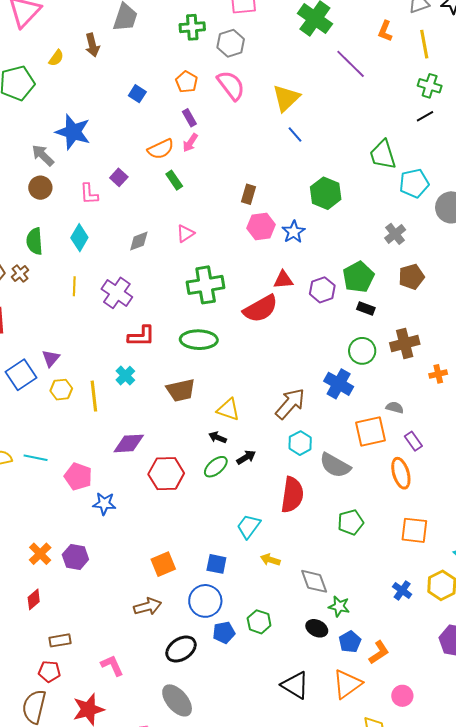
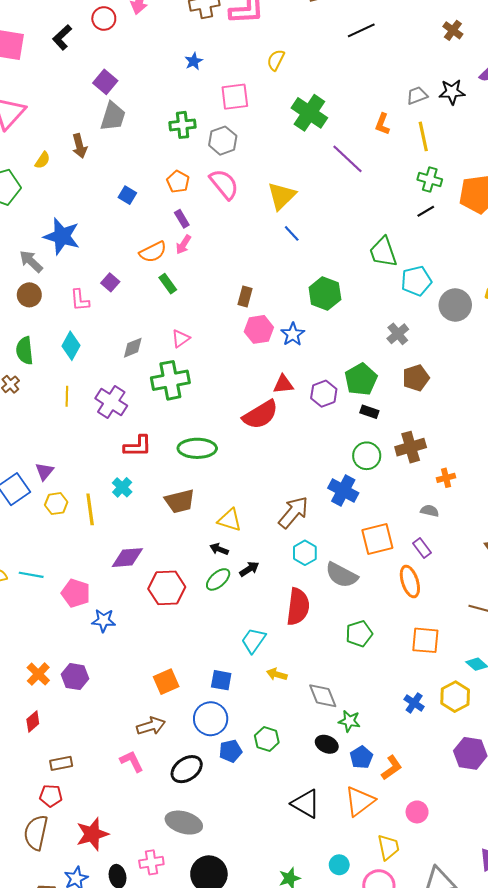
green cross: (206, 285) -> (170, 380), moved
gray semicircle: (395, 407) -> (430, 511), moved
pink L-shape: (112, 665) -> (132, 761), moved
gray ellipse: (177, 700) -> (184, 823), turned -32

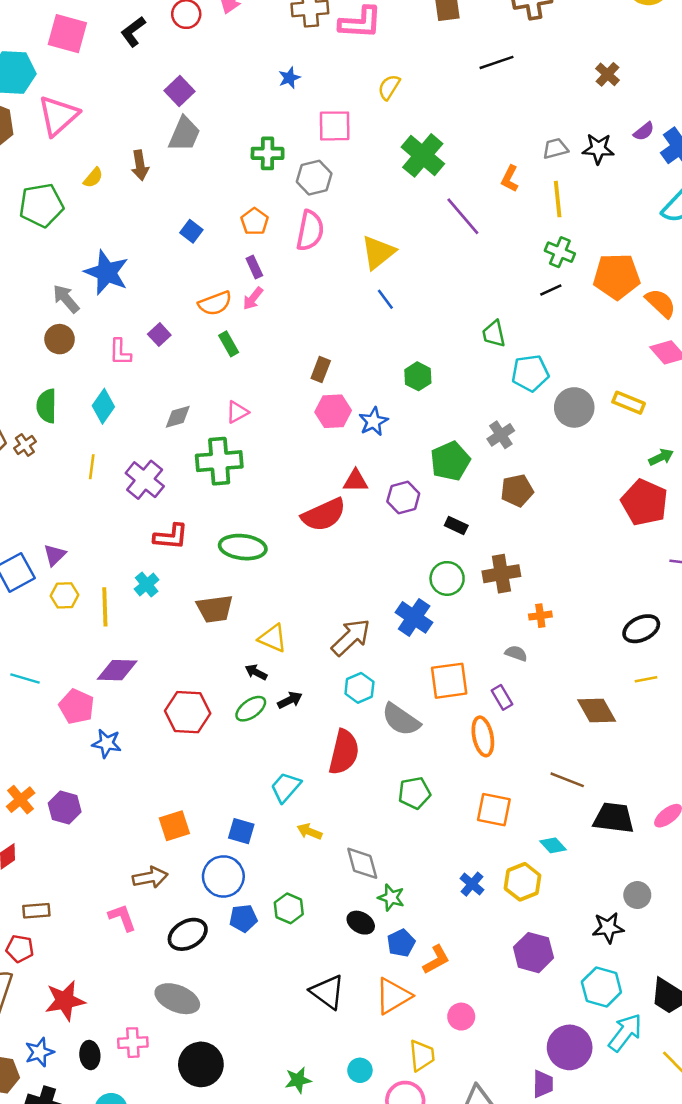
pink semicircle: (224, 184) -> (310, 231), turned 44
green trapezoid: (383, 252) -> (494, 334), size x0.7
green hexagon: (325, 293) -> (418, 376), size x0.7
green pentagon: (361, 379) -> (450, 461), moved
purple diamond: (127, 558) -> (117, 670), moved

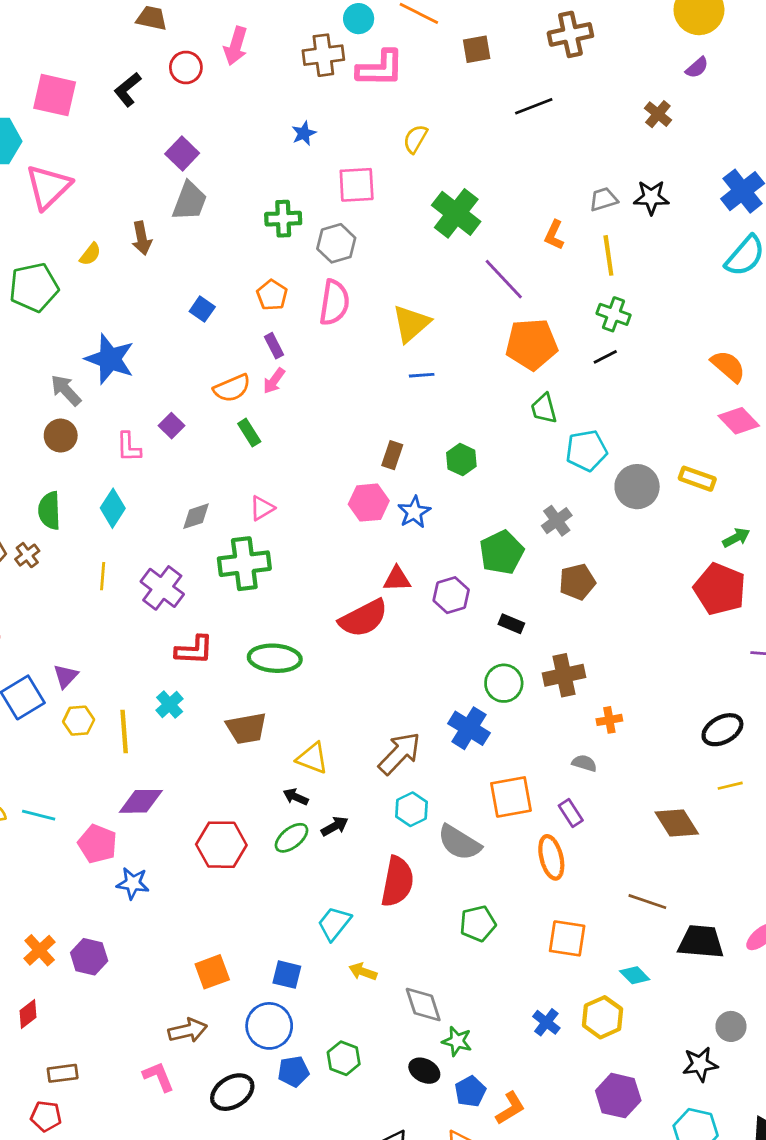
purple semicircle: (644, 131) -> (697, 68), moved
orange pentagon: (617, 276) -> (532, 344), moved
blue line: (385, 299) -> (422, 375), turned -55
brown rectangle: (321, 370) -> (392, 455), moved

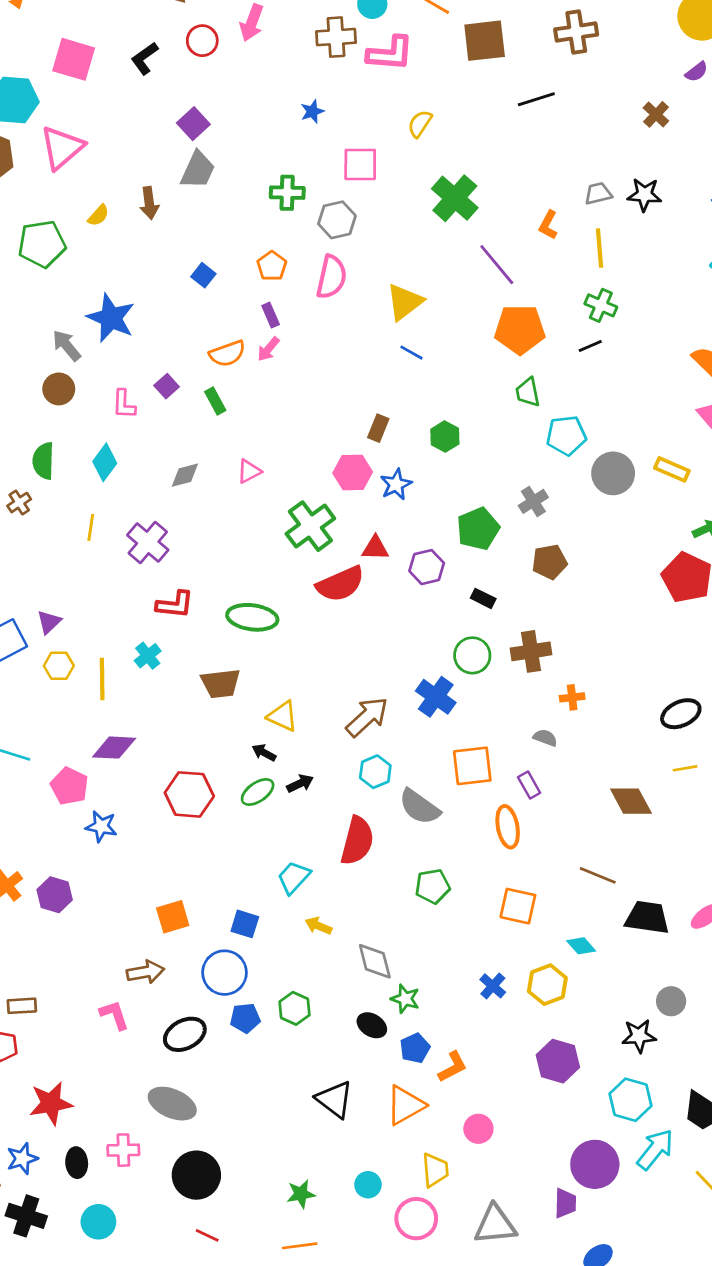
brown square: (477, 49) -> (485, 41), size x1.6
blue line: (422, 375) -> (411, 353), turned 30
green rectangle: (249, 433) -> (215, 401), moved
green cross: (244, 564) -> (310, 526), moved, turned -33

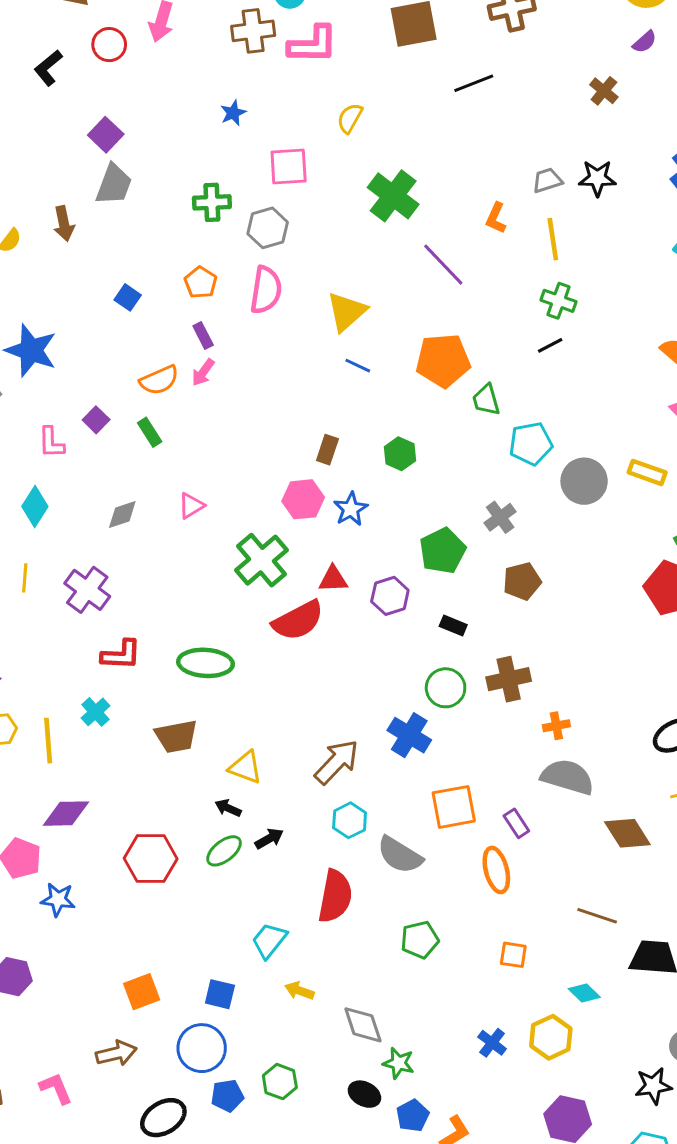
orange pentagon: (520, 329) -> (443, 360), moved
gray semicircle: (545, 738) -> (567, 777), moved, size x2.0
orange square: (518, 906) -> (513, 955), size x0.7
pink L-shape: (114, 1015) -> (56, 1088), moved

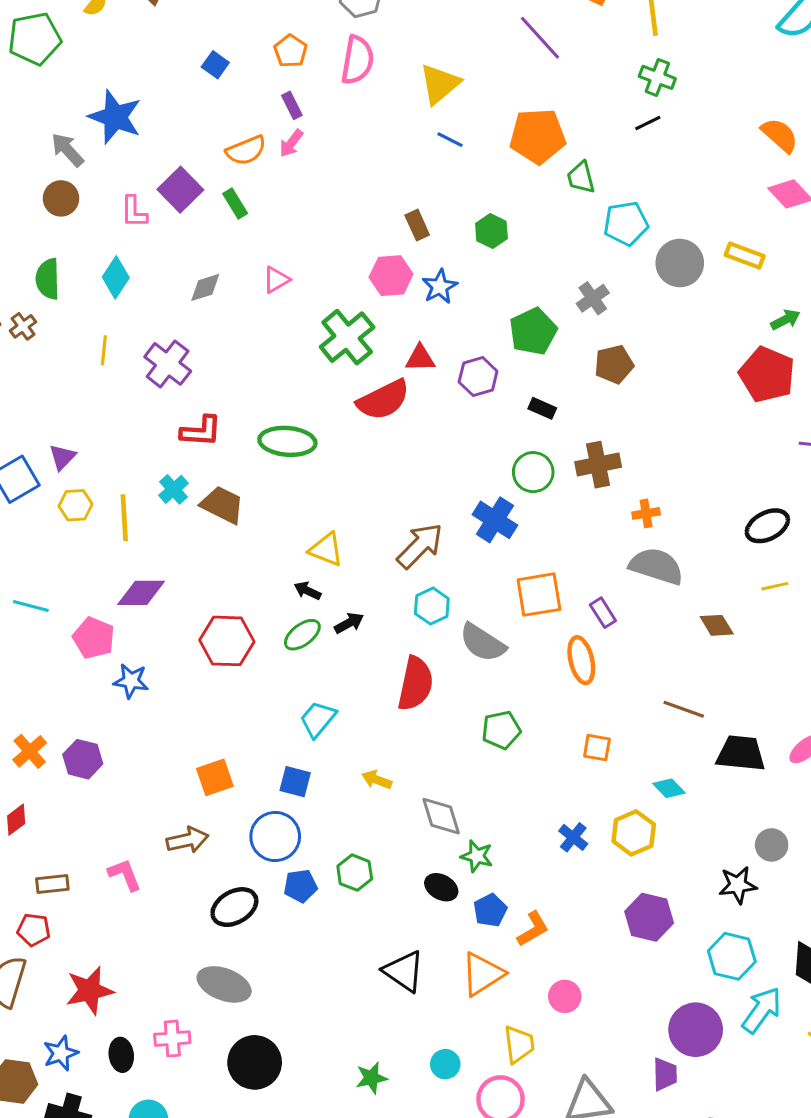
purple square: (96, 420) -> (180, 190), size x1.6
brown rectangle: (327, 450) -> (417, 225), turned -44
brown trapezoid: (176, 736) -> (222, 505), moved, turned -144
brown diamond: (627, 833) -> (717, 625), size x0.7
cyan trapezoid: (269, 940) -> (318, 719), moved

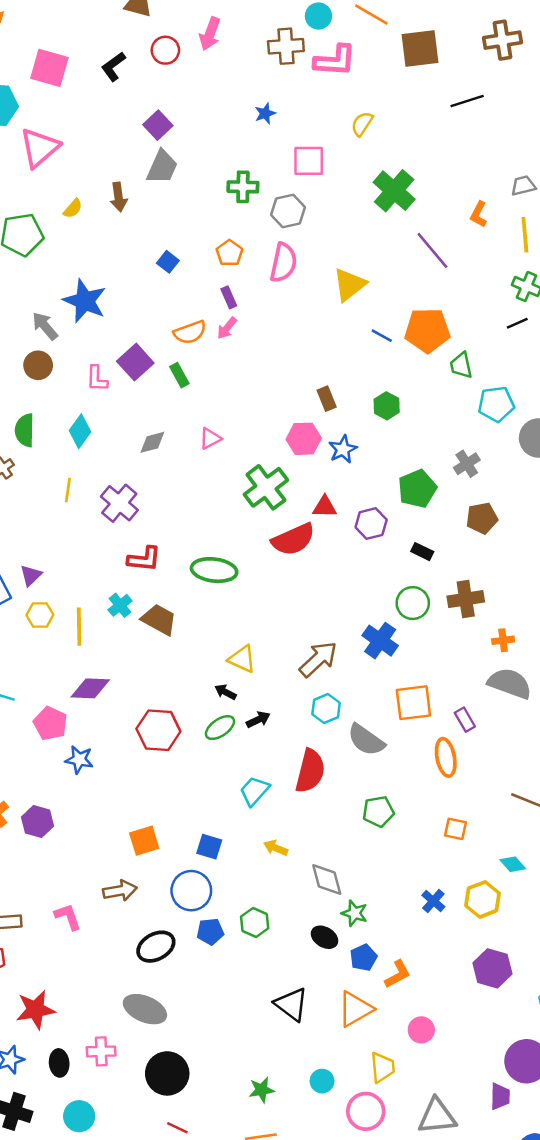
blue line: (450, 140) -> (382, 336), moved
cyan trapezoid: (318, 719) -> (255, 791), moved

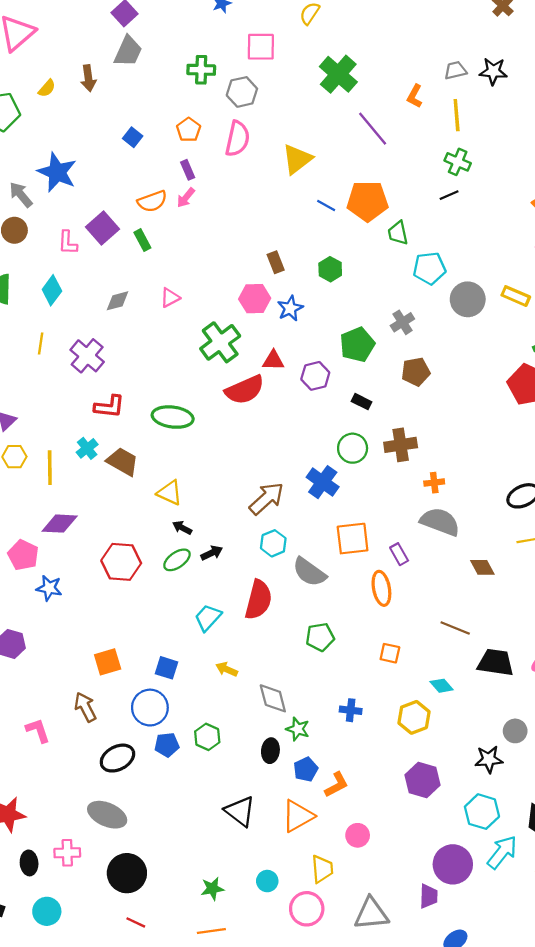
yellow triangle: (242, 659) -> (170, 493), moved
brown arrow: (120, 891) -> (85, 707), turned -108
blue cross: (433, 901) -> (351, 710), moved, turned -35
black ellipse: (325, 937) -> (270, 751), turned 65

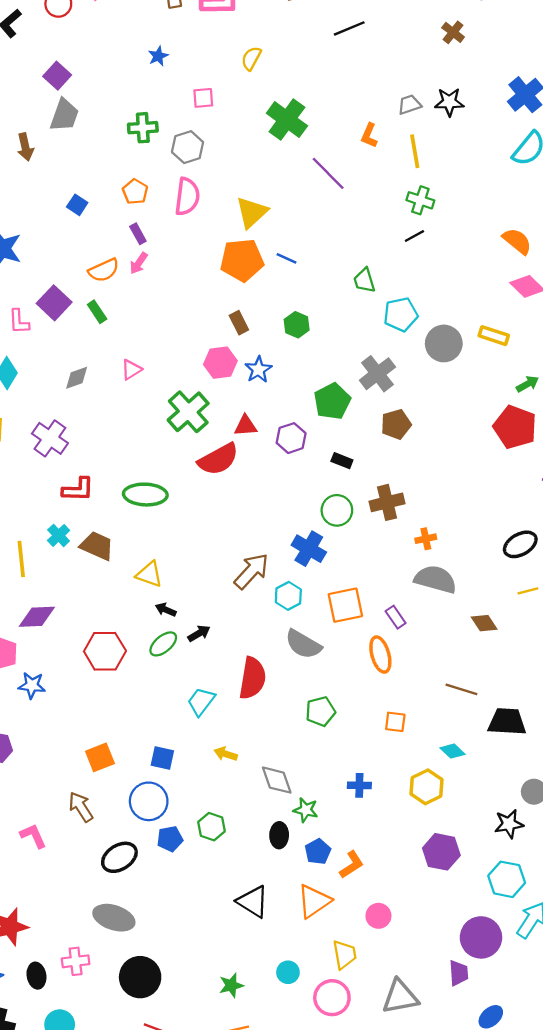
pink square: (261, 47) -> (203, 98), size x0.7
orange pentagon: (368, 201) -> (242, 260), moved
gray cross: (402, 322) -> (377, 374), size x1.4
cyan hexagon: (273, 543) -> (288, 596), moved

